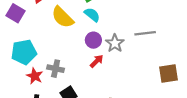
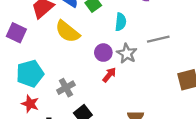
cyan semicircle: (92, 15) -> (121, 22), moved, turned 63
gray cross: (56, 69) -> (66, 88), turned -35
red star: (35, 76) -> (30, 104), moved

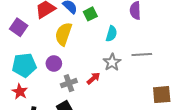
yellow semicircle: (67, 32) -> (63, 34), turned 60
purple circle: (103, 53) -> (54, 63), moved
gray cross: (66, 88) -> (69, 83), moved

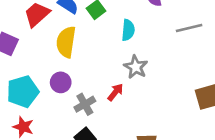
gray line: (142, 55) -> (189, 28), moved

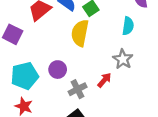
cyan semicircle: (128, 30) -> (128, 26), moved
yellow semicircle: (66, 42) -> (80, 33), moved

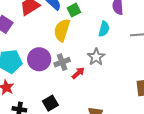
purple circle: (58, 70) -> (39, 59), size x1.5
gray cross: (78, 89) -> (62, 62), moved

